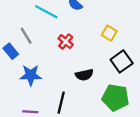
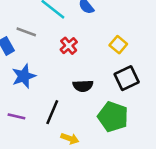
gray line: (26, 36) -> (26, 32), turned -48
blue star: (31, 75) -> (24, 76), turned -30

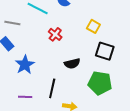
gray line: (26, 32) -> (12, 23), moved
black square: (127, 78) -> (105, 51), turned -36

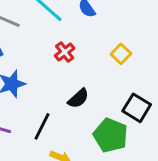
black square: (105, 51) -> (137, 108), moved
black semicircle: (72, 63) -> (78, 98), turned -42

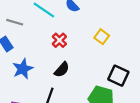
black semicircle: (78, 98) -> (62, 70), moved

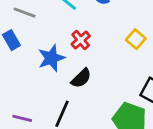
blue star: (23, 69) -> (51, 58), moved

